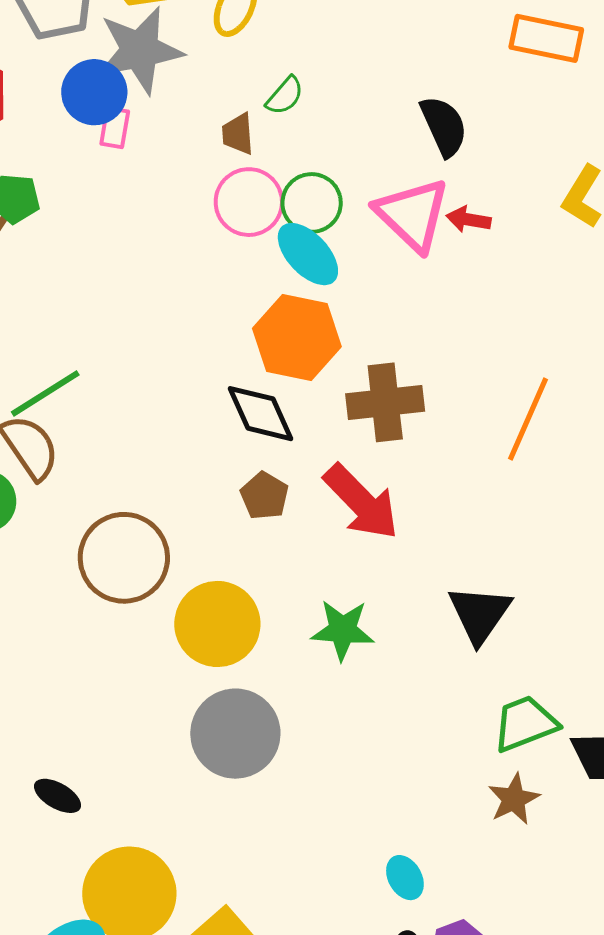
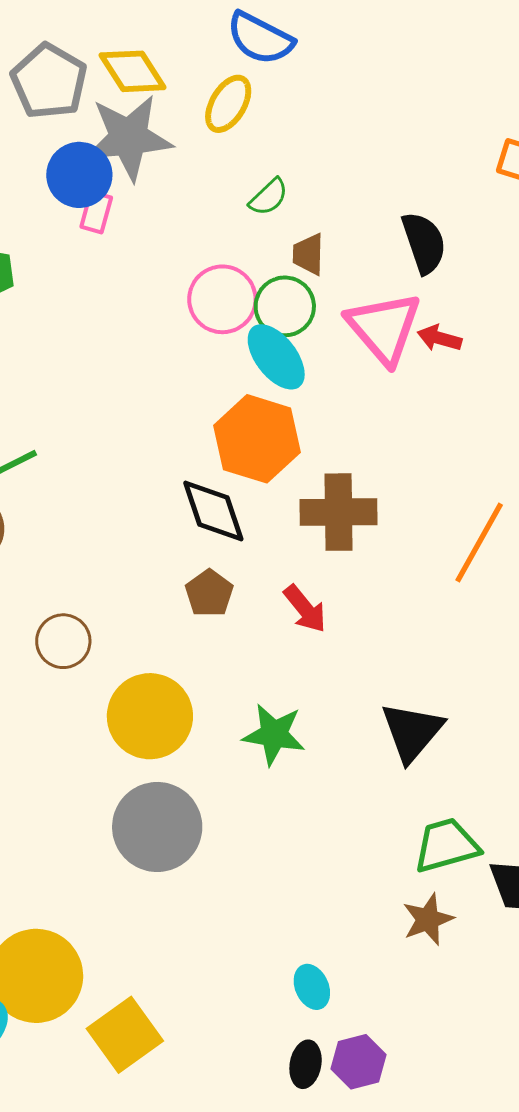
brown trapezoid: (238, 134) -> (308, 254), moved
red arrow: (361, 502) -> (305, 609), size x0.6
brown circle: (124, 558) -> (63, 641), size x0.6

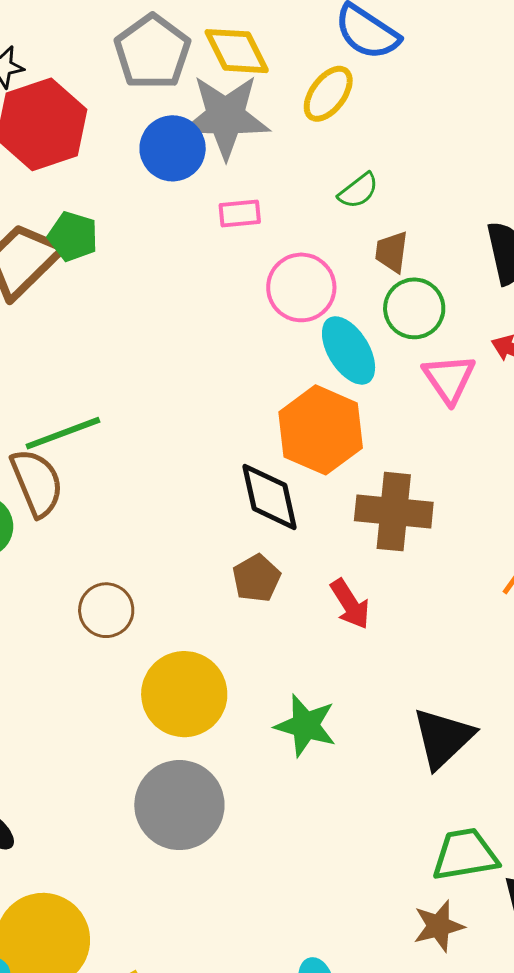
pink rectangle: (96, 212) -> (240, 214), moved, turned 63
green circle: (285, 306) -> (414, 308), moved
pink triangle: (384, 328) -> (449, 379), moved, size x0.7

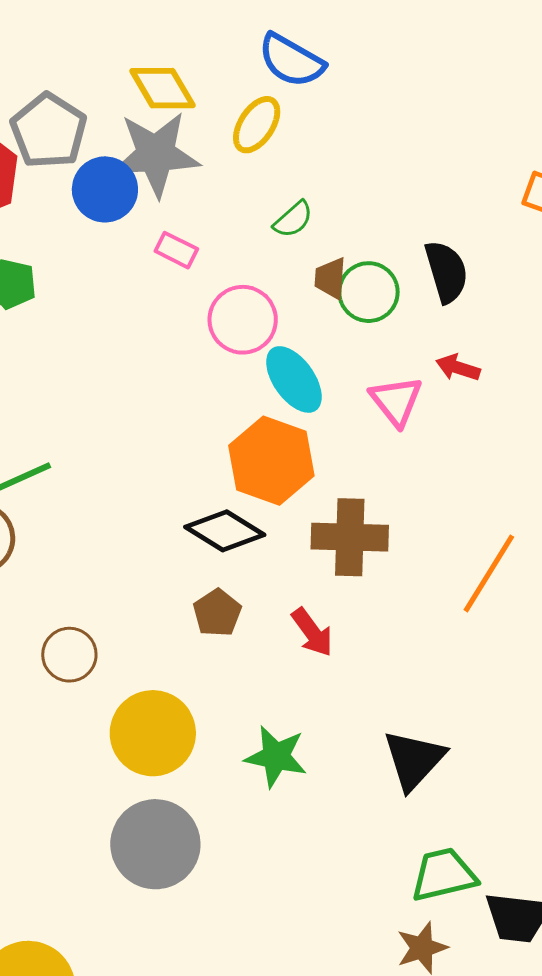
gray pentagon: (152, 52) -> (49, 131), moved
pink rectangle: (240, 214) -> (176, 250), turned 36
green circle: (414, 308) -> (369, 292), moved
black diamond: (269, 497) -> (225, 531), turned -42

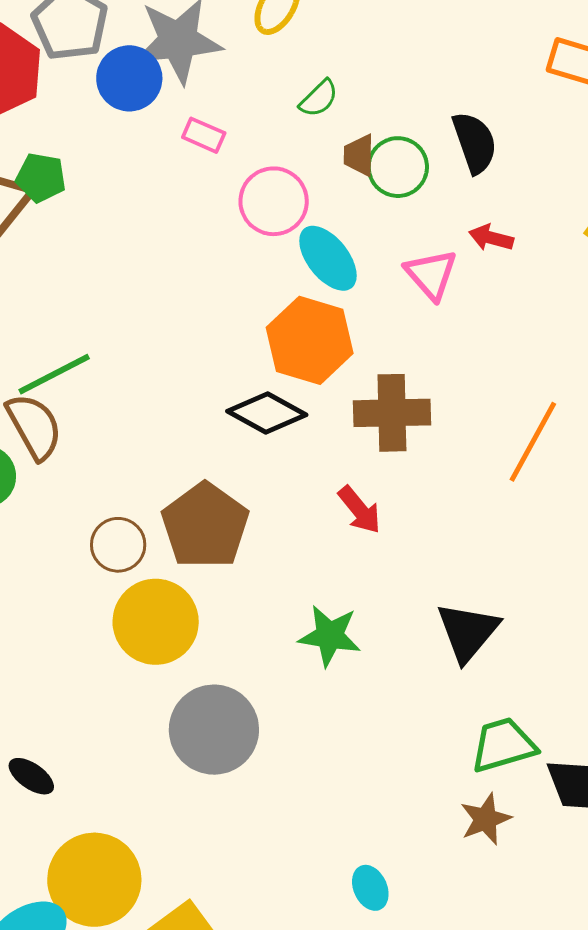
brown pentagon: (217, 613) -> (205, 526), moved, size x1.8
yellow circle: (153, 733) -> (156, 622), moved

